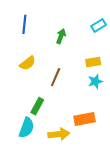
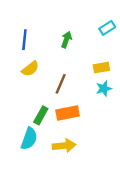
blue line: (24, 24) -> (24, 40), moved
orange rectangle: (85, 119) -> (68, 113), moved

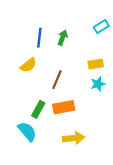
blue line: (24, 40) -> (39, 38), moved
cyan semicircle: (29, 139) -> (27, 131), turned -60
yellow arrow: (64, 146) -> (74, 138), moved

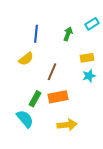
green arrow: (63, 38) -> (68, 34), moved

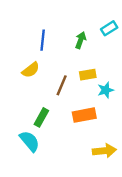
yellow rectangle: (87, 58) -> (88, 75), moved
orange rectangle: (58, 97) -> (84, 115), moved
yellow arrow: (67, 125) -> (104, 151), moved

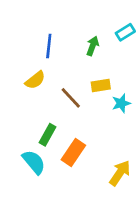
brown line: (62, 85) -> (71, 98), turned -66
orange rectangle: (84, 115) -> (73, 152), moved, turned -45
yellow arrow: (104, 151) -> (120, 173), turned -50

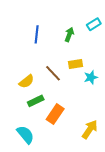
yellow semicircle: (35, 80) -> (26, 81), moved
green rectangle: (47, 135) -> (36, 101), turned 35
cyan semicircle: (34, 162) -> (25, 135), moved

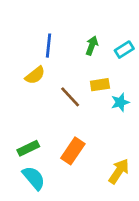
cyan rectangle: (94, 24) -> (124, 50), moved
yellow semicircle: (26, 81) -> (35, 75), moved
green rectangle: (36, 101) -> (28, 148), moved

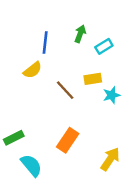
green arrow: (92, 46) -> (80, 34), moved
cyan rectangle: (124, 50) -> (104, 46), moved
green rectangle: (28, 148) -> (14, 138), moved

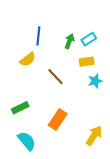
green arrow: (80, 34) -> (69, 41), moved
yellow rectangle: (93, 79) -> (87, 62), moved
green rectangle: (14, 138) -> (20, 108), moved

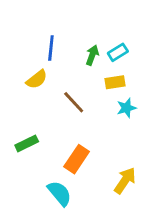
cyan semicircle: (27, 141) -> (59, 193), moved

